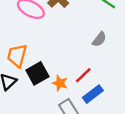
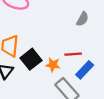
red line: (83, 75) -> (73, 54), turned 49

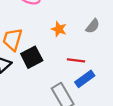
orange star: (53, 65) -> (59, 29), moved

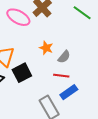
gray semicircle: (93, 26) -> (64, 57), moved

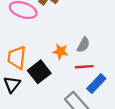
orange star: (46, 48) -> (60, 51), moved

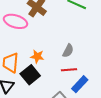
orange star: (60, 51) -> (37, 56), moved

